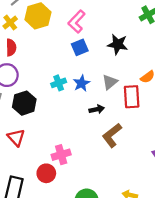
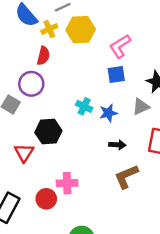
gray triangle: (110, 82) -> (141, 107), moved
cyan cross: (59, 83) -> (84, 106), turned 32
black hexagon: (24, 103) -> (48, 132), moved

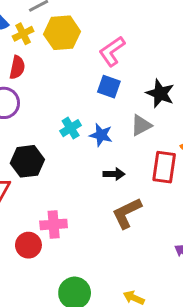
blue square: (116, 75) -> (109, 87), turned 30
cyan cross: (84, 106) -> (71, 128), turned 35
blue star: (108, 113) -> (101, 135), turned 30

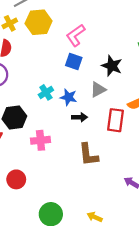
black arrow: (114, 174) -> (79, 117), moved
brown L-shape: (127, 213) -> (88, 155), turned -70
pink cross: (54, 224) -> (41, 140), moved

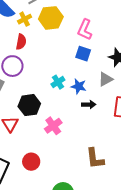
pink L-shape: (76, 35) -> (85, 30), turned -30
pink cross: (41, 140) -> (53, 126), turned -30
brown L-shape: (88, 155) -> (95, 158), moved

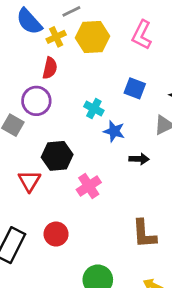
pink L-shape: (85, 30) -> (142, 35), moved
cyan cross: (58, 82) -> (94, 109), moved, turned -32
blue star: (79, 86) -> (114, 131), moved

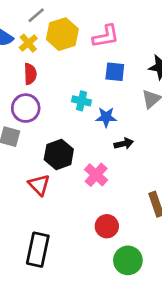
pink L-shape: (142, 35) -> (106, 36), moved, turned -112
black arrow: (139, 159) -> (124, 144), moved
red circle: (56, 234) -> (107, 226), moved

